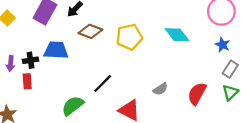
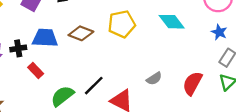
brown diamond: (90, 31) -> (81, 33), moved
red rectangle: (27, 81) -> (36, 70), moved, turned -40
black line: (103, 84) -> (94, 86), moved

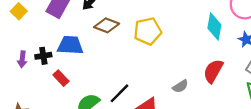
cyan diamond: (172, 22) -> (214, 27), moved, turned 48
brown diamond: (81, 33) -> (107, 25), moved
red semicircle: (192, 83) -> (213, 71), moved

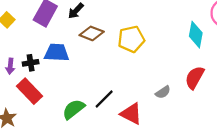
red rectangle: (61, 78) -> (29, 91), moved, size x1.6

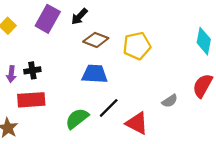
blue trapezoid: (57, 53) -> (95, 74), moved
red rectangle: (29, 91) -> (31, 100), turned -50

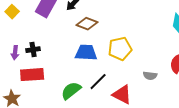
yellow pentagon: (137, 46) -> (120, 49), moved
gray semicircle: (170, 101) -> (150, 76), turned 40

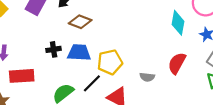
yellow pentagon: (120, 49) -> (110, 62), moved
black cross: (33, 50) -> (54, 49), moved

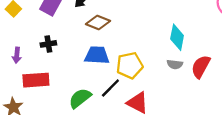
cyan diamond: (178, 23) -> (177, 37), moved
black cross: (54, 49) -> (48, 44), moved
gray semicircle: (147, 77) -> (175, 64), moved

